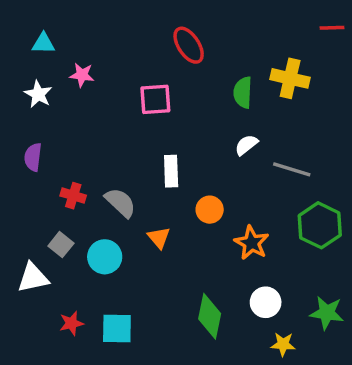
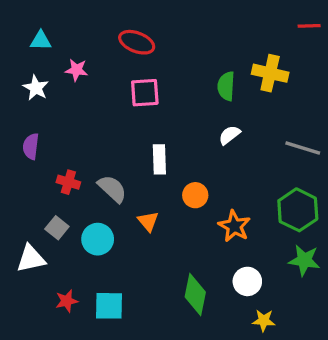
red ellipse: (189, 45) -> (137, 42), moved, turned -36
gray line: (292, 169) -> (303, 148), moved
green star: (327, 313) -> (304, 260), moved

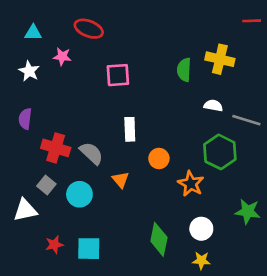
red ellipse: (137, 42) -> (89, 29), moved
white semicircle: (229, 135) -> (213, 106), moved, turned 48
red cross: (68, 182) -> (56, 148), size x1.5
green hexagon: (298, 210) -> (220, 152), moved
yellow star: (264, 320) -> (201, 260), moved

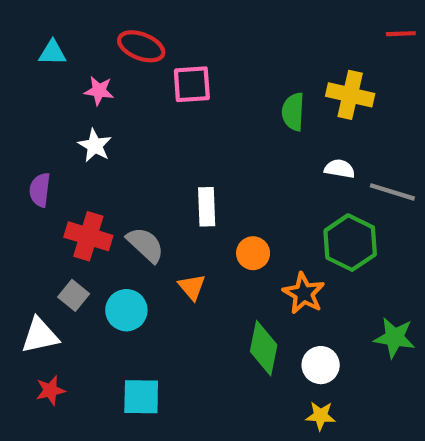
white star: (29, 71) -> (95, 146), moved
pink square: (118, 75) -> (192, 84), moved
green diamond: (159, 239) -> (264, 348), moved
red star: (54, 245) -> (50, 390), moved

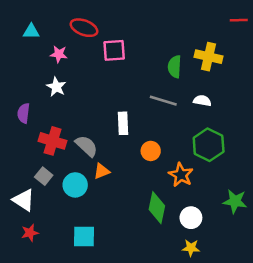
gray line: (392, 192) -> (163, 101), moved
orange triangle: (192, 287) -> (102, 171), moved, turned 48
white triangle: (40, 336) -> (24, 200), turned 45

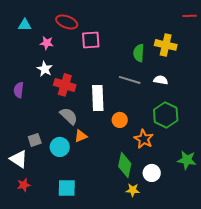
white rectangle: (123, 123) -> (98, 98), size x1.4
red cross: (53, 141) -> (65, 85), moved
gray square: (44, 176) -> (35, 140), turned 32
yellow star: (191, 248) -> (133, 190), moved

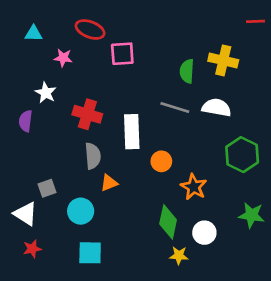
white star: (45, 69) -> (46, 93), moved
white semicircle: (161, 80) -> (216, 108), size x1.5
green hexagon: (166, 115) -> (242, 155), moved
gray semicircle: (69, 116) -> (93, 156), turned 42
cyan circle: (60, 147) -> (81, 211), moved

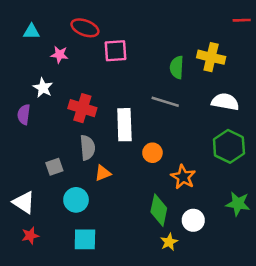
white semicircle: (216, 108) -> (225, 102), moved
gray square: (47, 188) -> (54, 167), moved
yellow star: (179, 255) -> (169, 242), turned -30

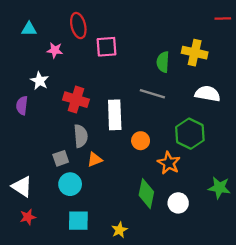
red ellipse: (85, 28) -> (78, 26), turned 55
green hexagon: (229, 146) -> (190, 134), moved
gray square: (54, 167) -> (61, 158), moved
yellow star: (169, 242) -> (119, 230), moved

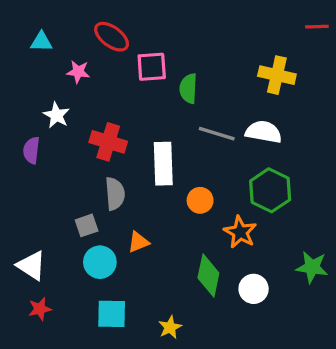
red ellipse: (78, 26) -> (112, 37), turned -40
green semicircle: (163, 62) -> (188, 88), moved
white semicircle: (208, 94) -> (264, 132), moved
orange triangle: (95, 159) -> (138, 242), moved

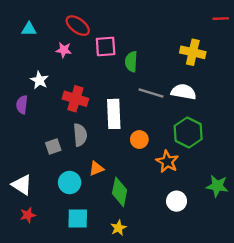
pink star: (78, 72) -> (64, 50), moved
gray square: (87, 225) -> (53, 146), moved
green diamond: (208, 276) -> (120, 192), moved

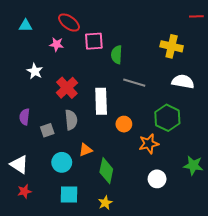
white semicircle: (184, 92) -> (183, 82), moved
red cross: (75, 99) -> (67, 88), turned 30
purple semicircle: (22, 105) -> (24, 117), moved
orange star: (167, 162) -> (149, 144), turned 30

